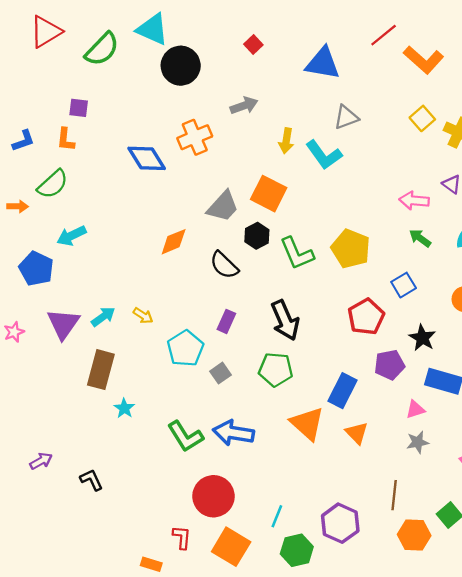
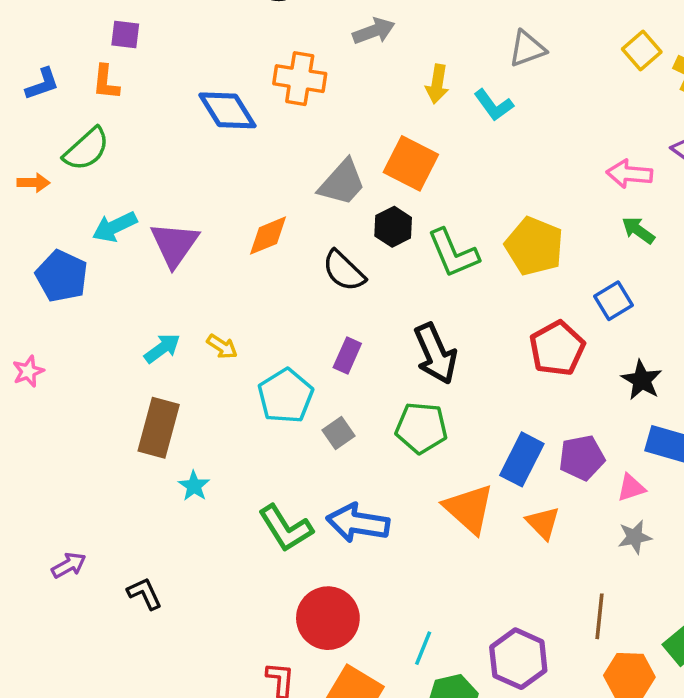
orange cross: (195, 137) -> (300, 79), turned 32
cyan L-shape: (324, 155) -> (494, 105), size x0.7
purple triangle: (63, 324) -> (175, 244), moved
purple pentagon: (389, 365) -> (582, 458), moved

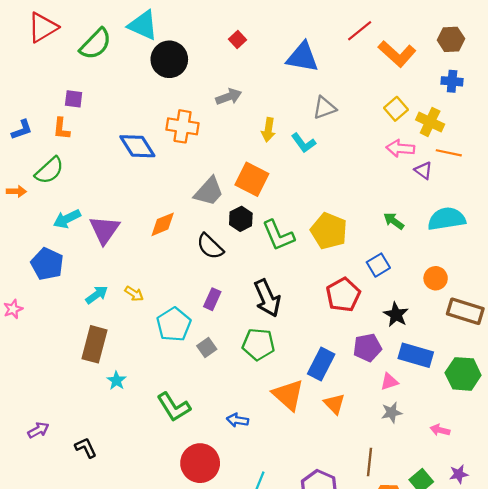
pink arrow: (629, 174) -> (400, 148), moved
blue pentagon: (62, 276) -> (47, 264), moved
purple pentagon: (582, 458) -> (367, 348), moved
blue arrow: (358, 523) -> (238, 420), moved, size x0.6

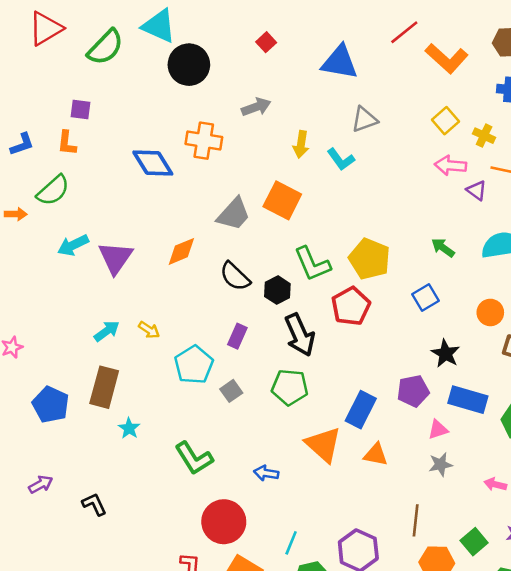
yellow cross: (430, 122) -> (484, 136), size x0.7
black hexagon: (241, 219) -> (277, 290), moved
blue pentagon: (47, 264) -> (51, 405), moved
red pentagon: (343, 295) -> (351, 306), moved
orange triangle: (334, 404) -> (376, 454), turned -35

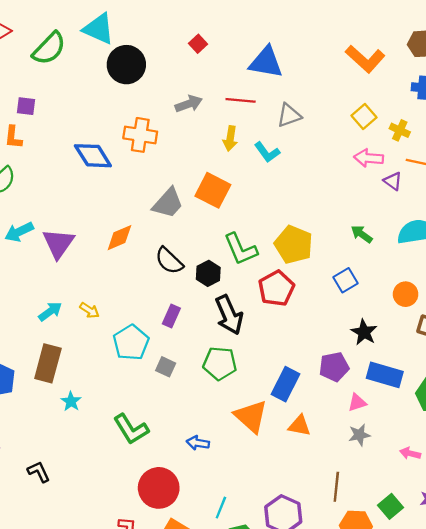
red line: (404, 32) -> (241, 100), moved, turned 44
gray square: (231, 391) -> (166, 367), turned -30

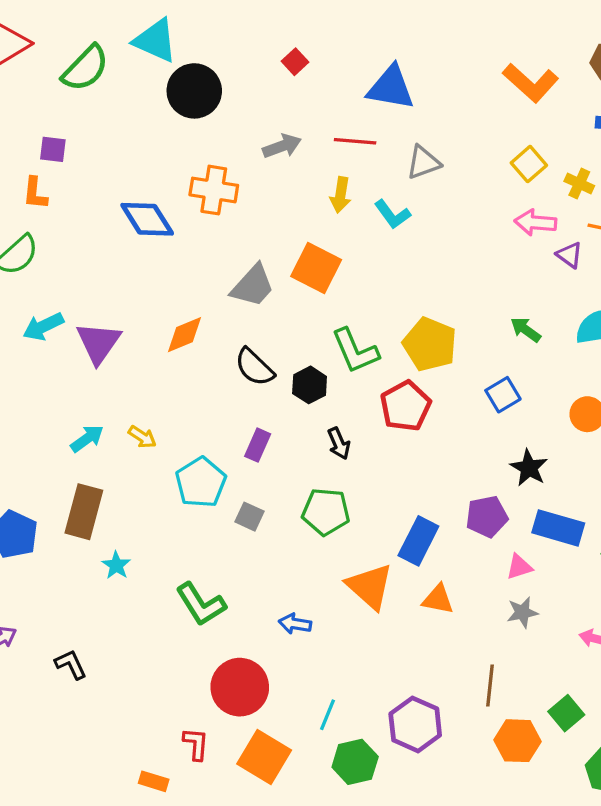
black arrow: (229, 315) -> (339, 443), size x0.6

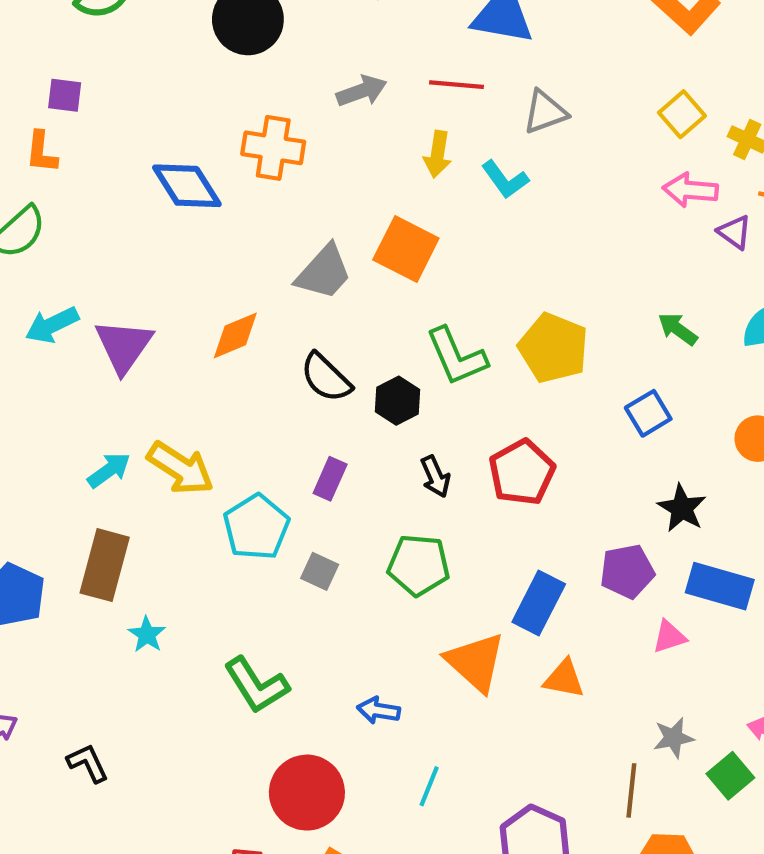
red pentagon: (405, 406) -> (522, 472), moved
yellow arrow: (142, 437) -> (181, 468), size x1.8
gray star: (522, 612) -> (673, 738), moved
green square: (566, 713) -> (730, 776), moved
cyan line: (327, 715) -> (429, 786), moved

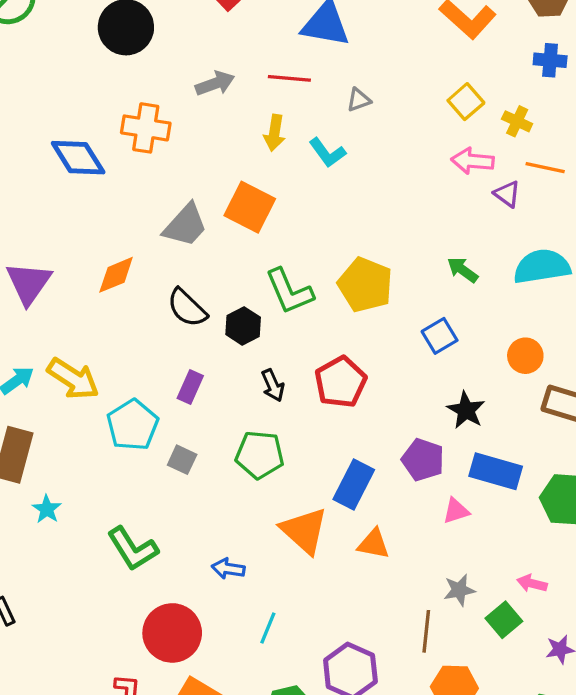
gray triangle: (545, 112) -> (359, 100), size x0.7
purple pentagon: (627, 571) -> (423, 460), turned 30

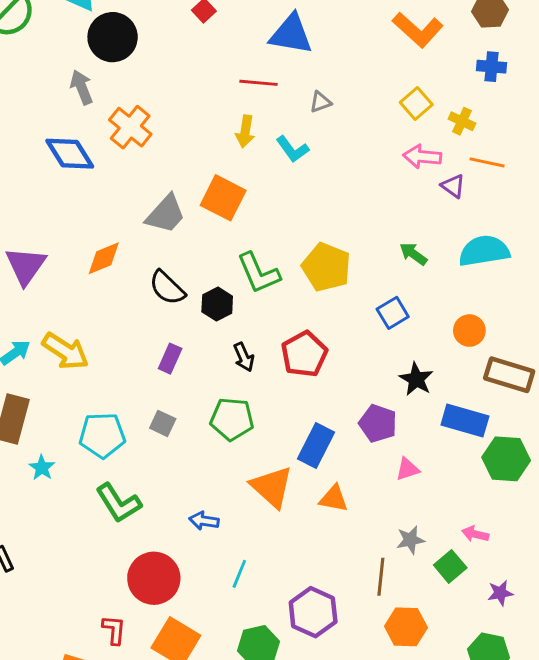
gray arrow: (215, 83) -> (82, 87), moved, turned -92
orange cross: (146, 128) -> (130, 127), turned 30
cyan pentagon: (133, 425) -> (102, 435), moved, turned 30
blue rectangle: (496, 471) -> (465, 420), moved

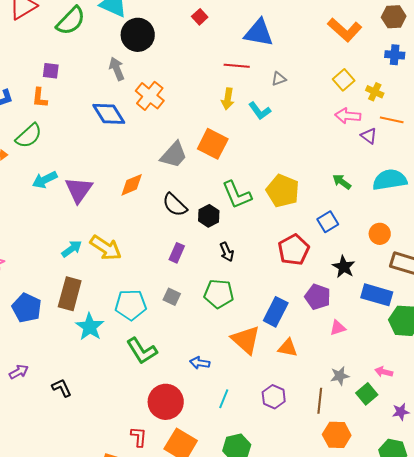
red pentagon: (304, 354) -> (294, 250), moved
cyan star: (42, 468) -> (90, 327), size x1.6
purple hexagon: (313, 612) -> (274, 397), moved, size x0.7

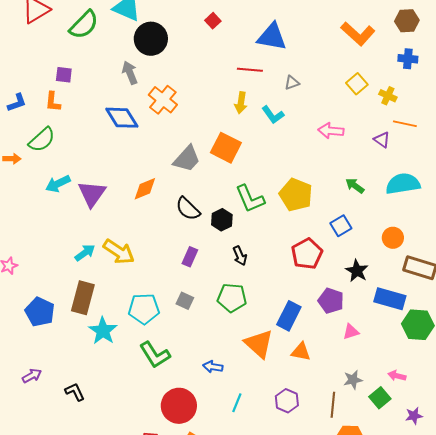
pink arrow: (348, 116) -> (331, 131), moved

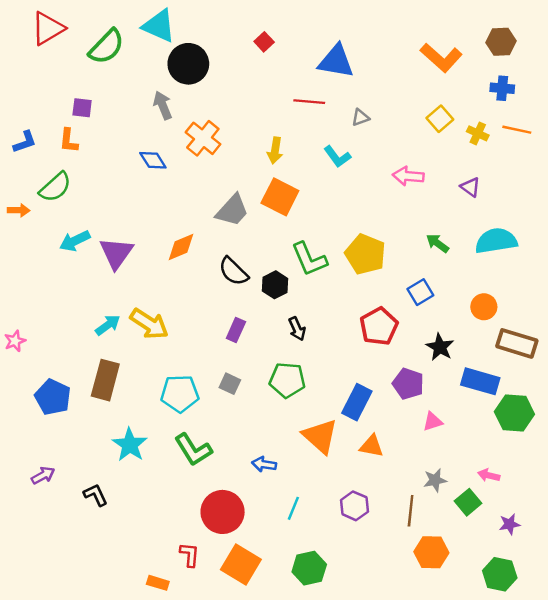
yellow arrow: (241, 103) -> (275, 150), moved
blue diamond: (122, 118) -> (153, 160), size x0.7
orange line: (405, 124) -> (517, 130), moved
cyan star: (103, 331) -> (130, 445), moved

